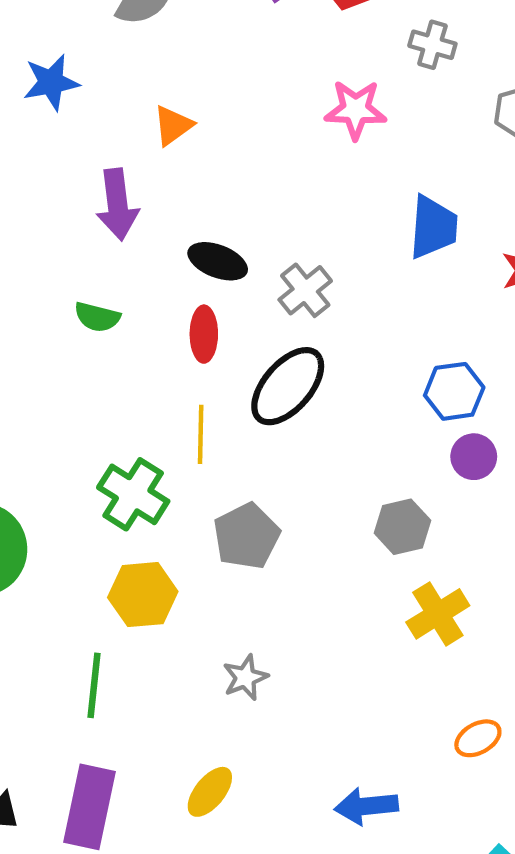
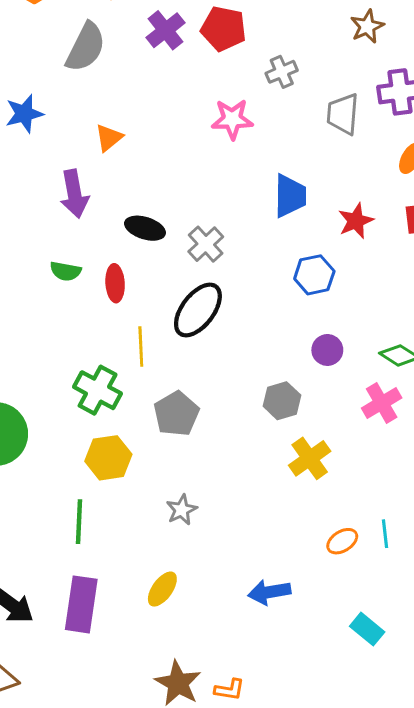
gray cross: (432, 45) -> (282, 72), turned -36
red ellipse: (204, 334) -> (115, 283), moved
blue hexagon: (454, 391) -> (314, 275), moved

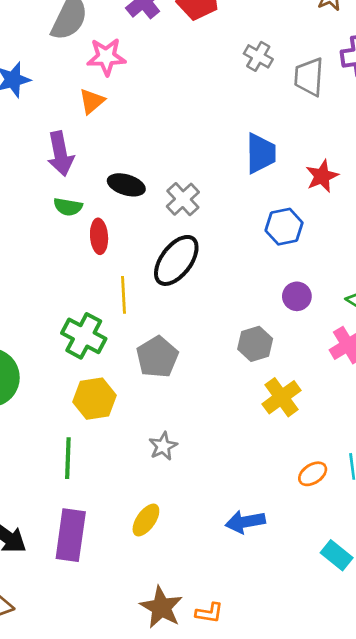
gray cross: (282, 72) -> (258, 56), moved, turned -36
pink star: (232, 119) -> (106, 57), moved
green semicircle: (66, 271) -> (68, 207), moved

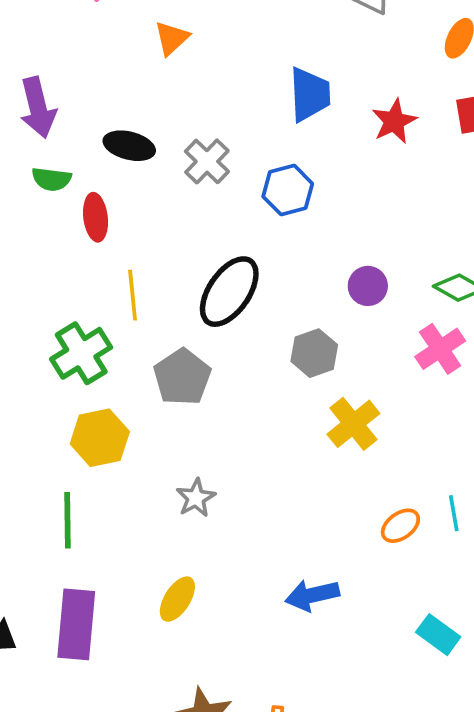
orange triangle: (92, 101) -> (172, 38), moved
blue hexagon: (284, 227) -> (288, 190), moved
black ellipse: (176, 260) -> (229, 292), moved
green cross: (84, 336) -> (81, 353), turned 33

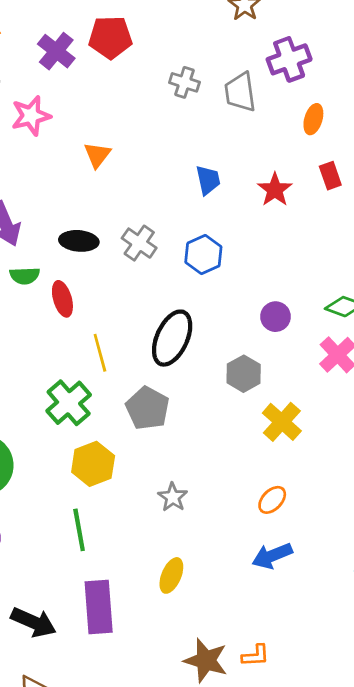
blue trapezoid: (310, 94) -> (208, 180), size x0.7
orange ellipse: (400, 526) -> (272, 500), moved

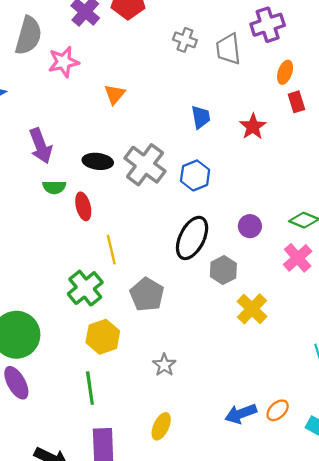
red rectangle: (330, 176) -> (296, 102), moved
gray cross: (139, 243) -> (145, 165), size x1.5
black ellipse: (172, 338) -> (192, 238), moved
orange ellipse: (272, 500) -> (278, 410), moved

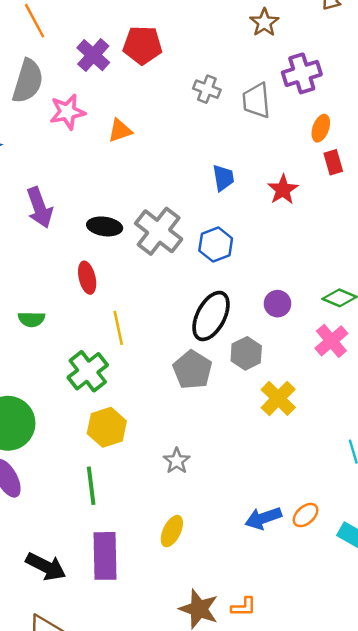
orange triangle: (115, 94) -> (120, 130), moved, turned 30
green semicircle: (54, 187) -> (31, 319), moved
gray pentagon: (147, 294) -> (192, 370), moved

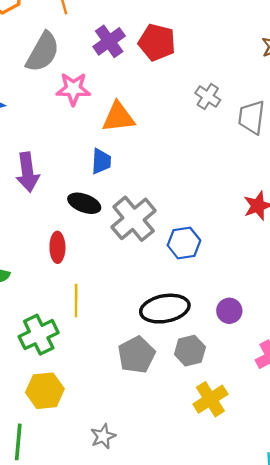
orange triangle: (120, 130) -> (118, 117), size x1.4
blue trapezoid: (223, 178) -> (101, 161), moved
black ellipse: (211, 316) -> (165, 309), turned 39

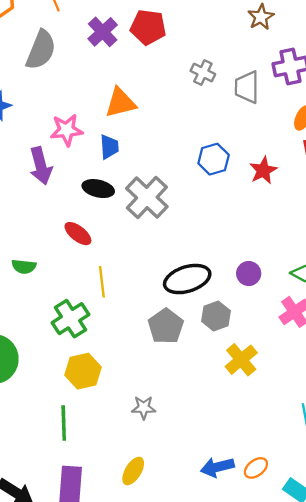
pink star: (73, 89) -> (66, 130), moved
blue hexagon: (184, 243) -> (214, 159), moved
red ellipse: (57, 247) -> (78, 234), turned -44
gray star: (103, 436) -> (144, 408), turned 30

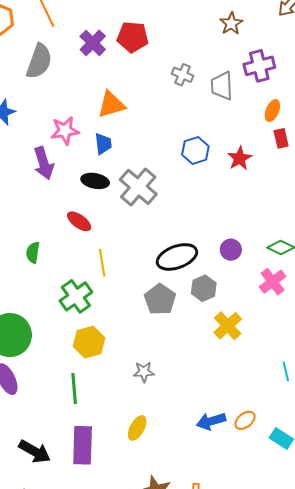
green semicircle: (24, 267) -> (33, 252), turned 95

